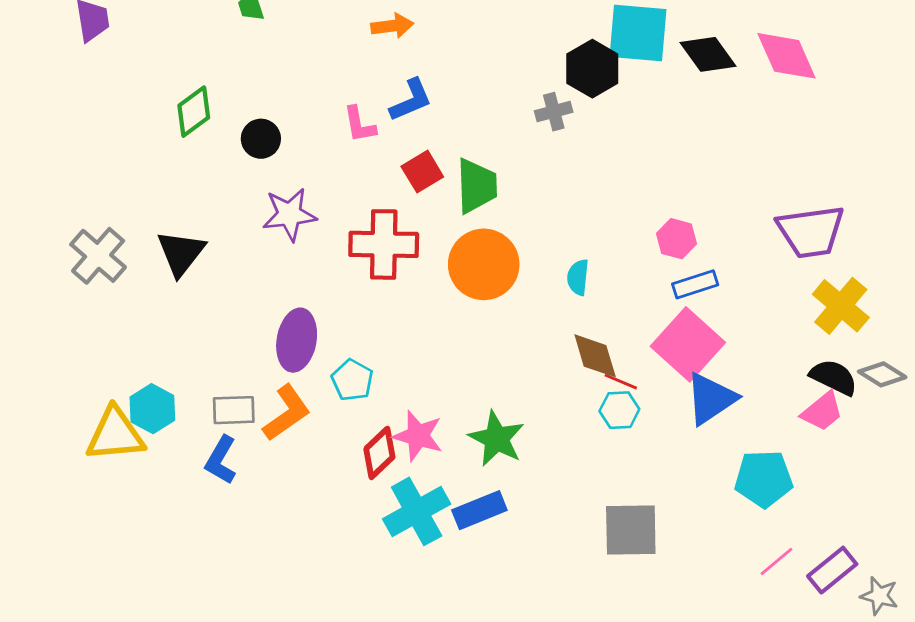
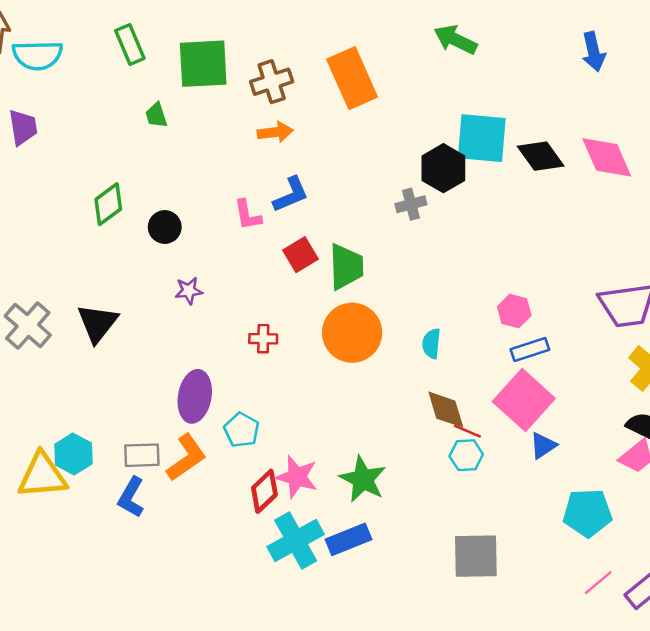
purple star: (289, 214) -> (189, 291), size x0.6
red cross: (384, 244) -> (263, 339), moved, size x0.5
blue triangle: (711, 399) -> (543, 446), size x0.6

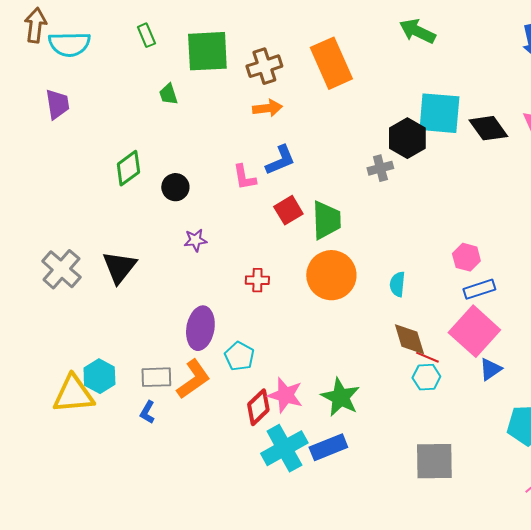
green rectangle: (130, 44) -> (146, 35), size x0.7
blue L-shape: (131, 497) -> (147, 412), size x0.7

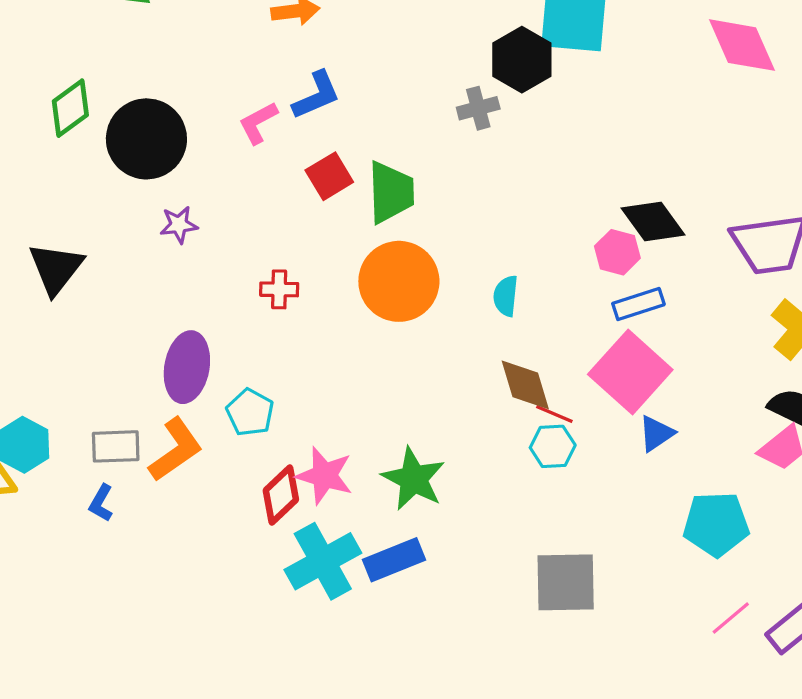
black diamond: (488, 128) -> (653, 221), moved
pink L-shape: (244, 177) -> (258, 123), turned 72
black circle: (175, 187) -> (146, 139), size x1.8

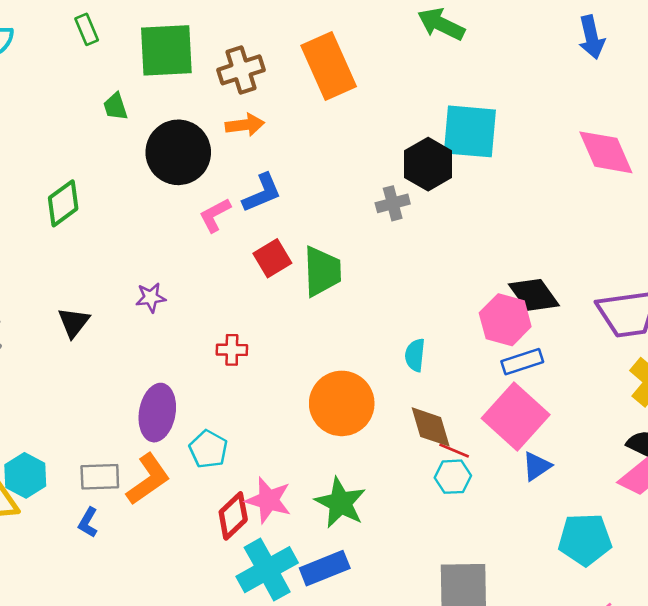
black circle: (146, 139) -> (178, 152), moved
pink hexagon: (617, 252) -> (505, 320), size x1.4
black triangle: (56, 268) -> (74, 322), moved, size x0.7
orange circle: (399, 281) -> (342, 403), moved

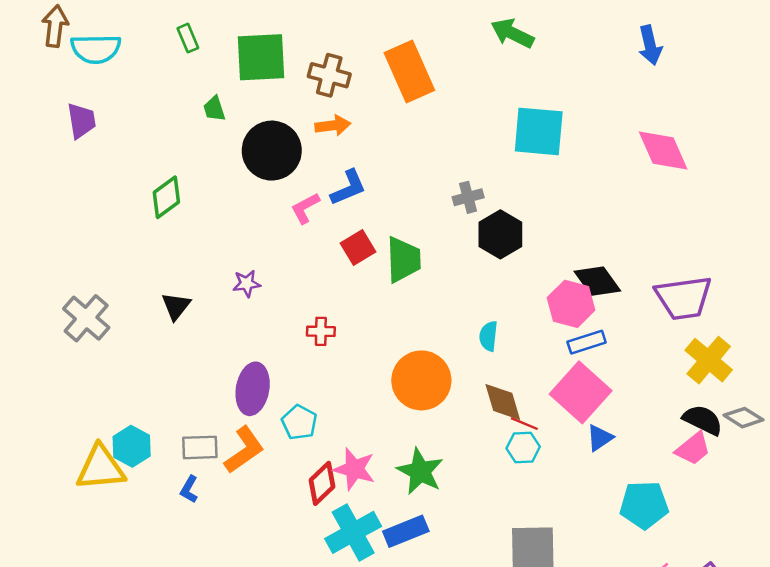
brown cross: (241, 70) -> (329, 75), turned 33
black hexagon: (428, 164) -> (500, 234), moved

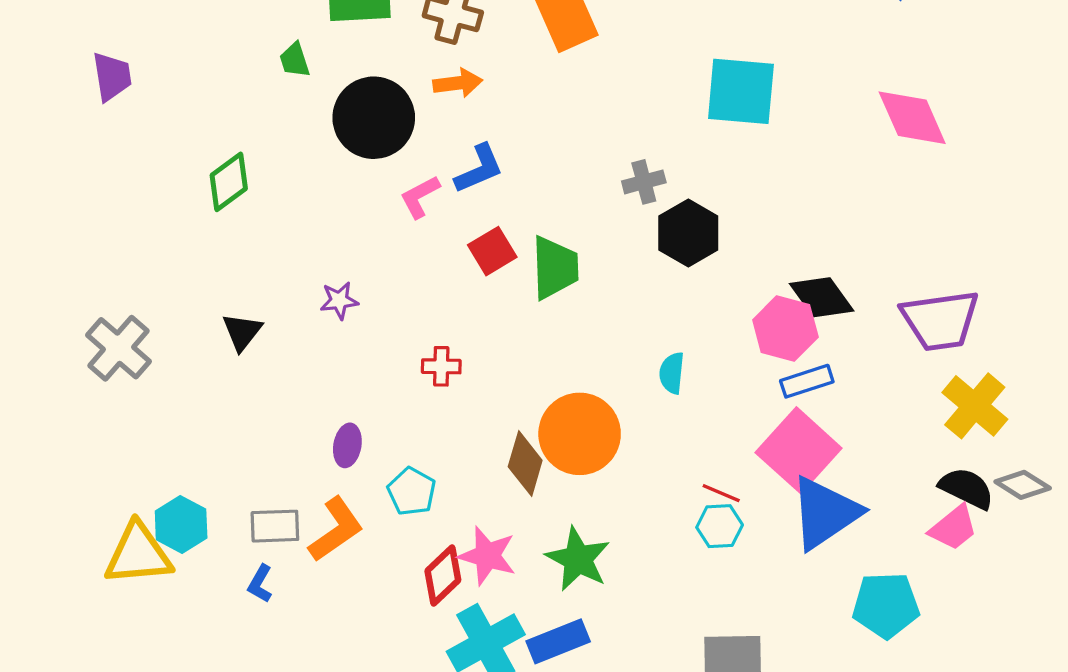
purple ellipse: (253, 389) -> (347, 445), size x0.6
brown diamond: (503, 402) -> (525, 464), moved, turned 33
blue triangle: (600, 438) -> (825, 513), size x2.0

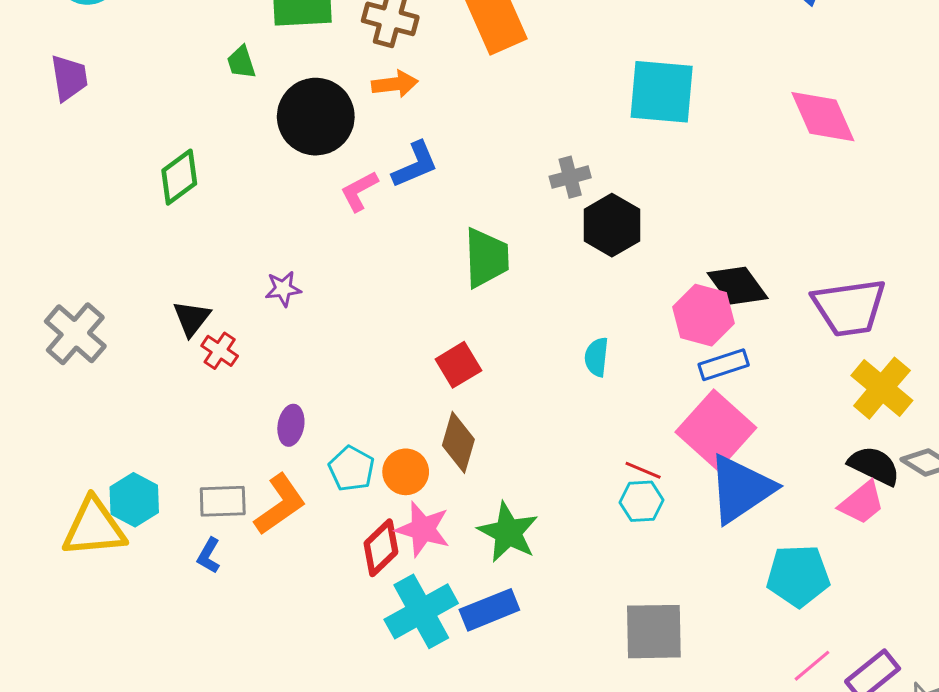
red square: (492, 251) -> (458, 365), moved
red cross: (441, 366) -> (220, 351), moved, turned 33
orange circle: (580, 434) -> (406, 472), moved, size x0.6

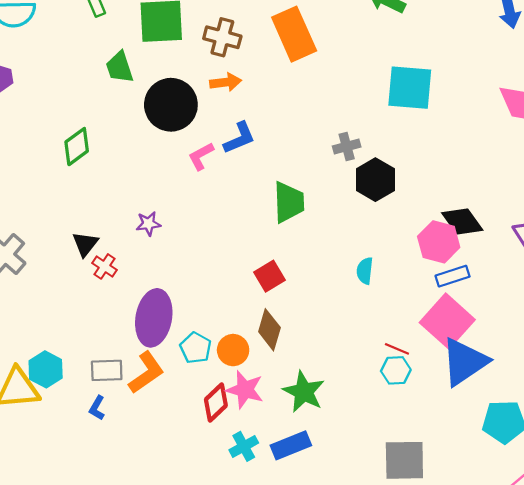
green trapezoid: (241, 62) -> (120, 67), size x1.4
purple ellipse: (291, 425) -> (154, 318), size x2.0
cyan cross: (421, 611) -> (244, 446), size x0.6

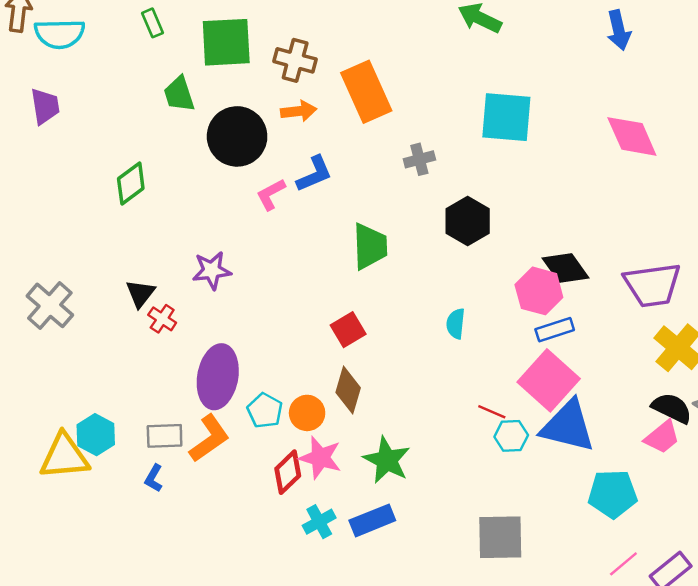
orange rectangle: (294, 34) -> (366, 92), moved
gray cross: (347, 147) -> (419, 159), moved
purple star: (148, 224) -> (212, 270), size x1.4
blue triangle: (464, 362) -> (568, 426), turned 48
cyan hexagon: (396, 370) -> (511, 436), moved

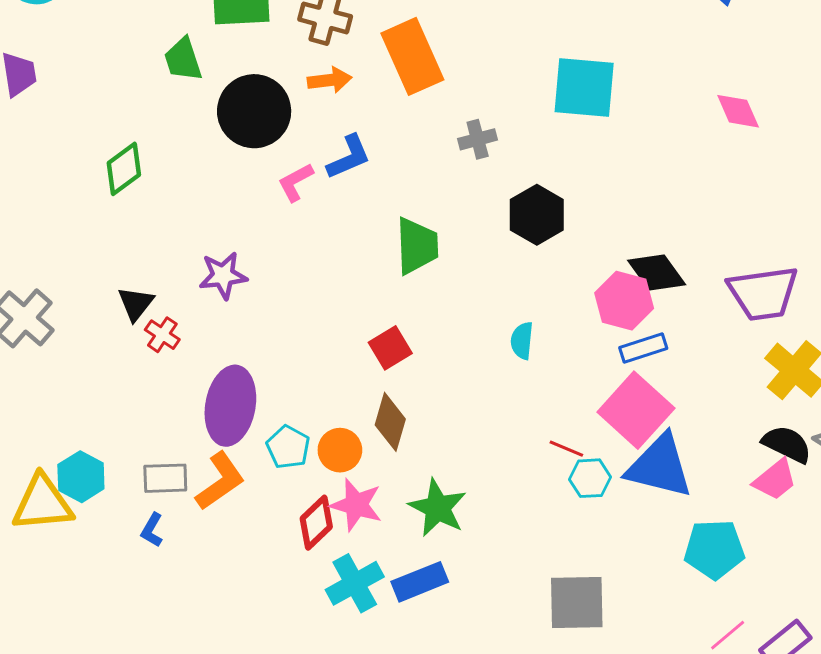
pink diamond: (632, 136) -> (738, 111), size x0.7
cyan cross: (319, 522) -> (355, 583), size x1.4

